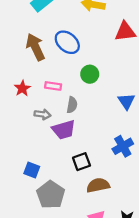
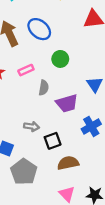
pink rectangle: (53, 86) -> (26, 70), turned -32
gray arrow: (42, 114) -> (32, 126), moved
purple trapezoid: (64, 130) -> (67, 103), moved

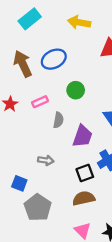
blue ellipse: (39, 29) -> (54, 59), turned -65
purple trapezoid: (67, 103) -> (83, 136), turned -55
black square: (53, 141) -> (85, 173), moved

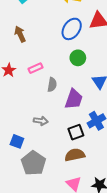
blue ellipse: (54, 59) -> (72, 29), moved, turned -30
brown arrow: (23, 64) -> (20, 34), size x0.7
green circle: (76, 90) -> (78, 58), moved

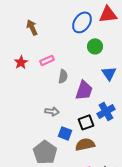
green circle: (78, 58) -> (95, 46), moved
blue square: (17, 141) -> (65, 133), moved

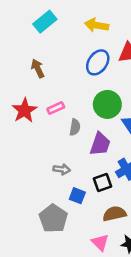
green circle: (95, 46) -> (107, 104), moved, size x1.5
red star: (21, 62) -> (24, 110), size x1.5
brown semicircle: (85, 144) -> (115, 214), moved

